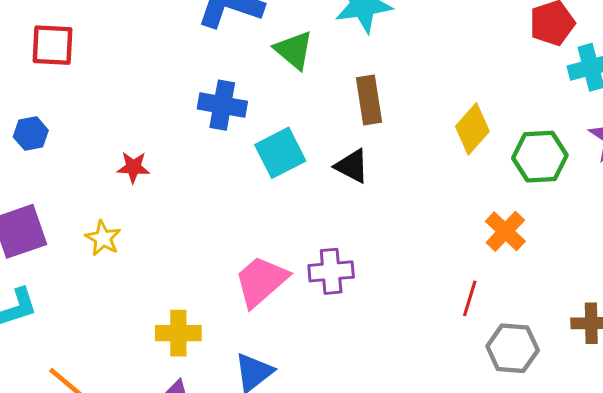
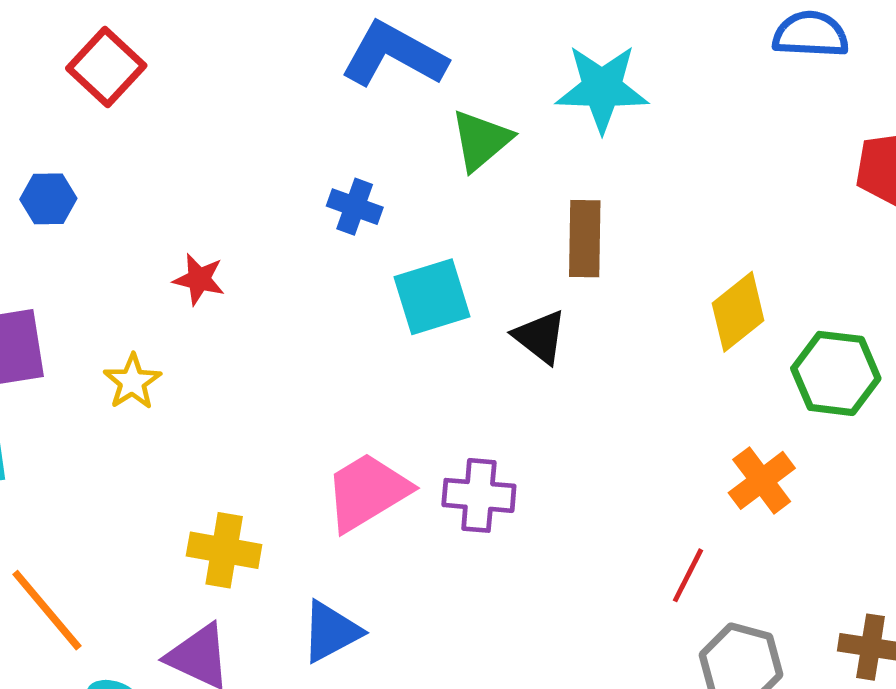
red square: (53, 45) -> (106, 67), turned 30
green triangle: (294, 50) -> (481, 140), turned 30
blue cross: (222, 105) -> (355, 207), size x0.7

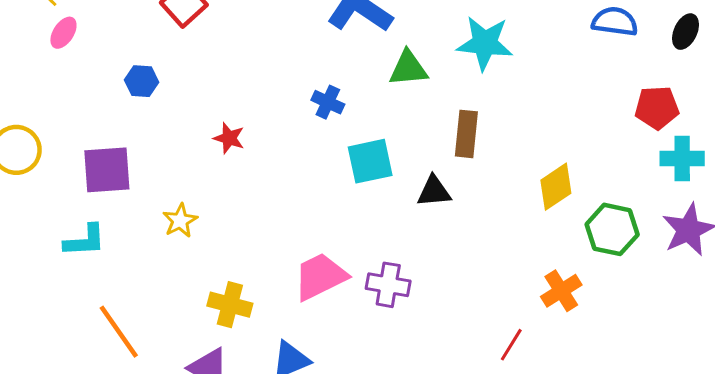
green triangle: (481, 140) -> (408, 68), turned 30
black triangle: (540, 337) -> (434, 191), turned -48
yellow star: (132, 382) -> (180, 221), moved

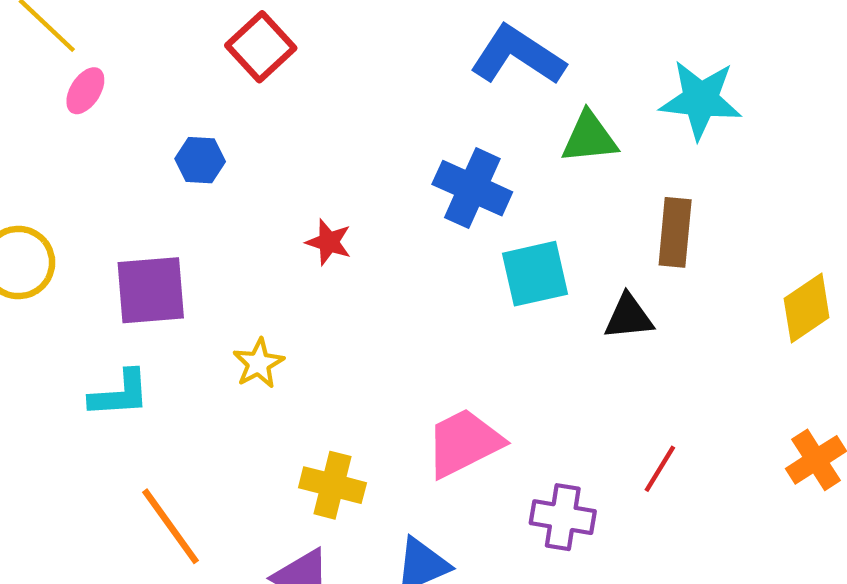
blue cross: (328, 102) -> (472, 188), size x1.6
purple cross: (388, 285) -> (563, 517), moved
red line: (511, 345) -> (660, 469), moved

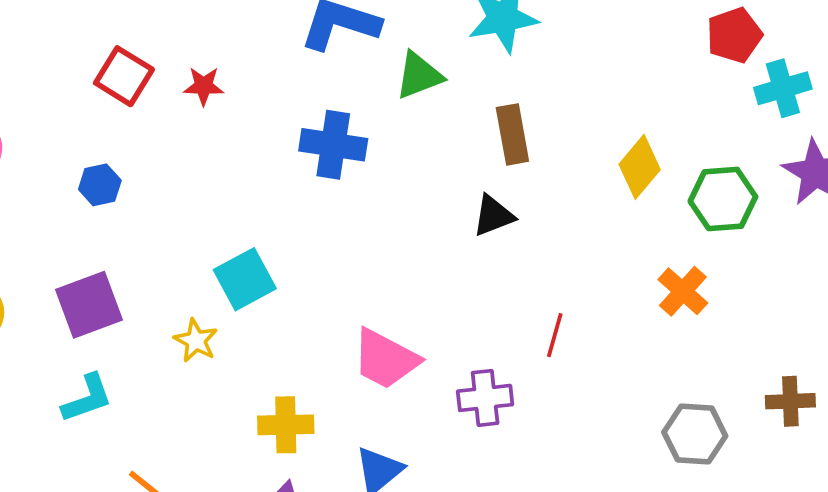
red star: (329, 242) -> (204, 86), moved
cyan square: (535, 274) -> (245, 279), moved
pink trapezoid: (464, 443) -> (385, 359), turned -110

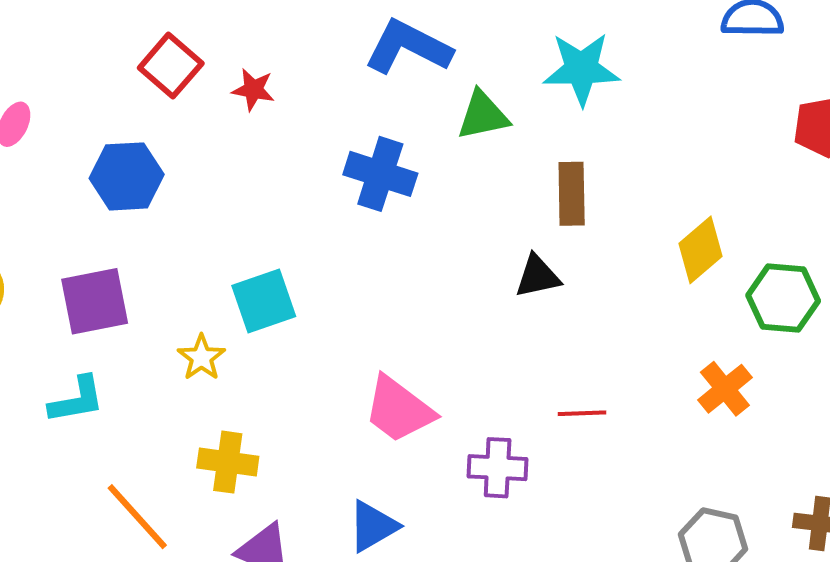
blue hexagon: (100, 185) -> (127, 176), size x1.6
red line: (555, 335) -> (582, 413), turned 63
yellow cross: (286, 425) -> (228, 462), moved

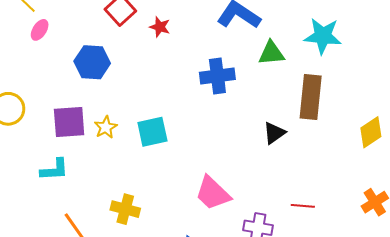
blue cross: (380, 174) -> (217, 76), turned -32
brown rectangle: (572, 194) -> (311, 97), size x1.4
black triangle: (537, 276) -> (274, 133), moved, turned -30
yellow star: (201, 357) -> (106, 127), moved

